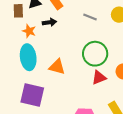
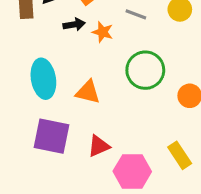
orange star: (29, 31) -> (103, 32), moved
red triangle: (99, 77) -> (99, 146), moved

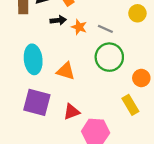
gray line: (136, 14) -> (105, 29), moved
yellow rectangle: (180, 155) -> (130, 105), moved

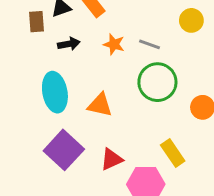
black arrow: (58, 20) -> (69, 44), moved
purple square: (37, 102) -> (64, 150), turned 32
yellow rectangle: (130, 105) -> (173, 153), moved

